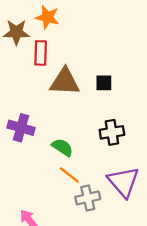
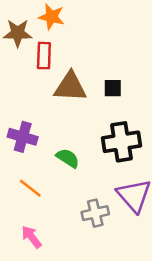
black cross: (112, 132) -> (121, 142), size x1.4
orange line: (69, 175) -> (30, 188), moved

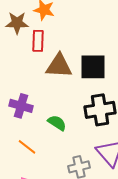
black square: (113, 88) -> (93, 67), size x1.8

